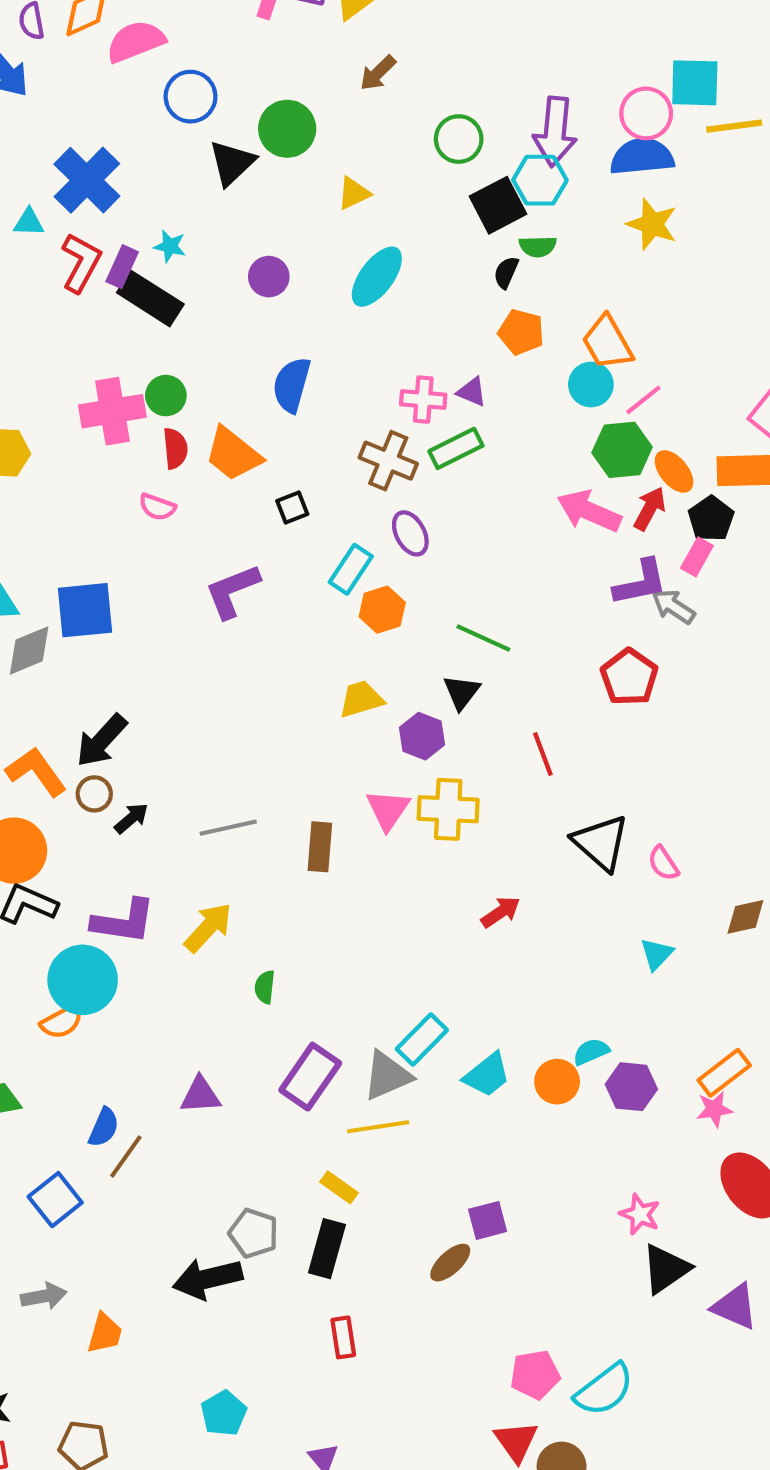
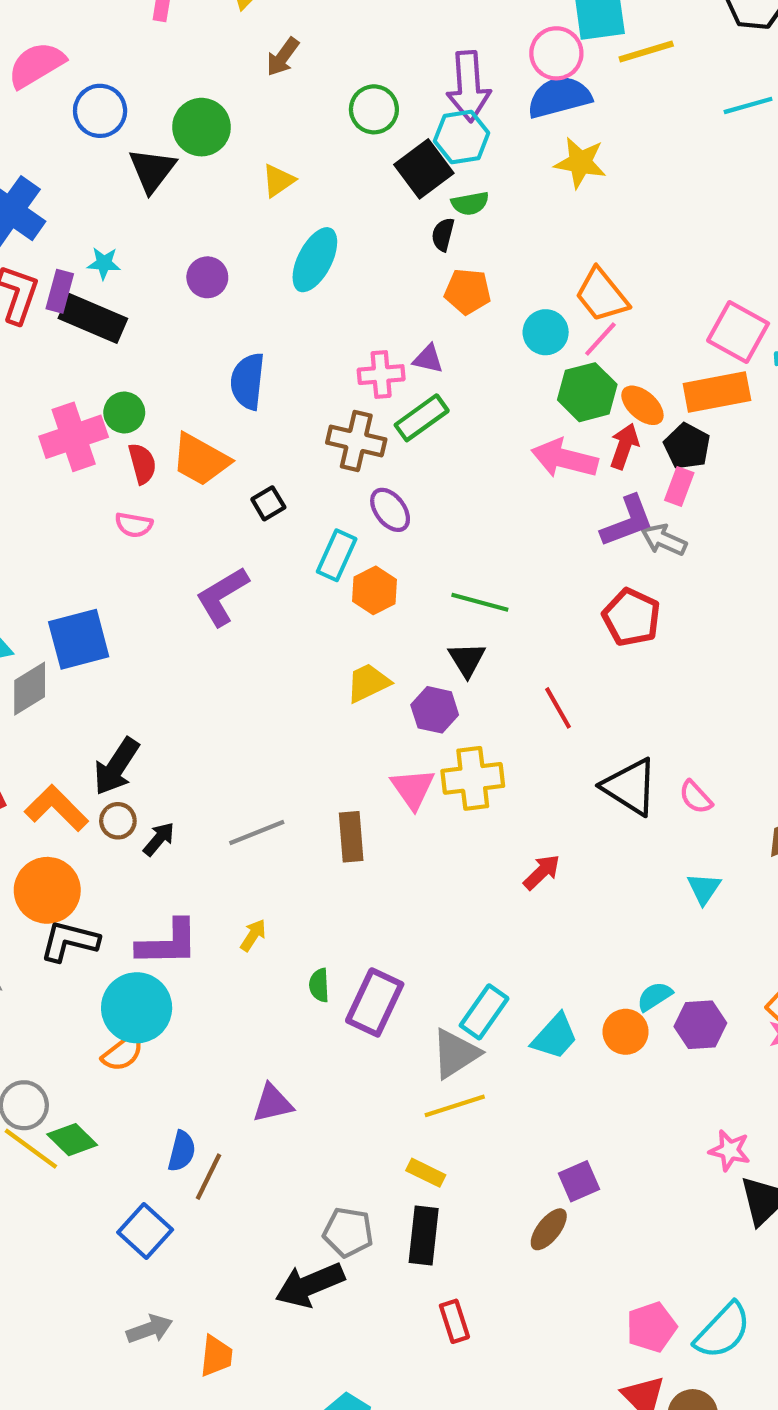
orange trapezoid: (607, 342) -> (602, 295), moved
yellow arrow: (208, 928) -> (253, 935), size x0.6
purple rectangle: (310, 1077) -> (375, 1002), moved

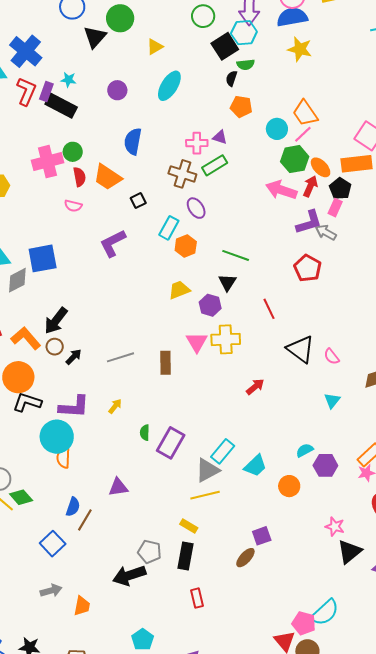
orange circle: (626, 1032) -> (289, 486), moved
orange semicircle: (123, 1053) -> (63, 458), moved, turned 125
pink pentagon: (651, 1327) -> (304, 623), moved, turned 30

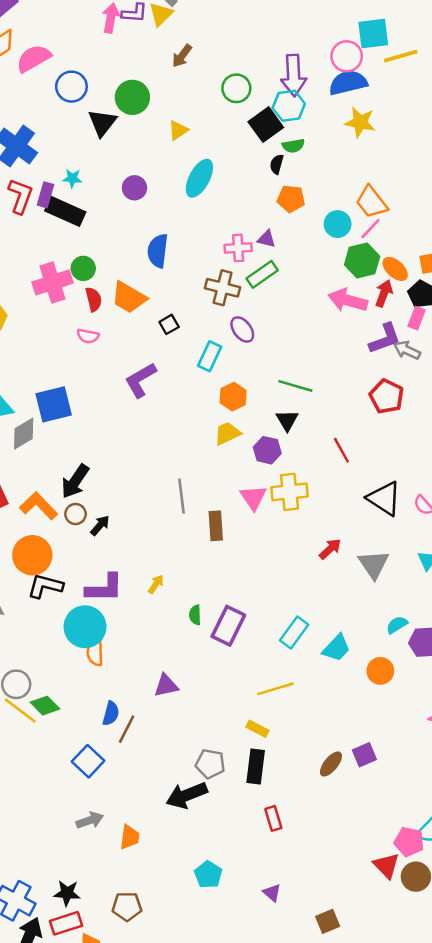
orange hexagon: (186, 246) -> (233, 397), moved
gray line: (121, 357) -> (182, 496), moved, turned -76
gray triangle: (207, 470) -> (374, 564), moved, turned -32
purple square: (262, 536) -> (364, 755), moved

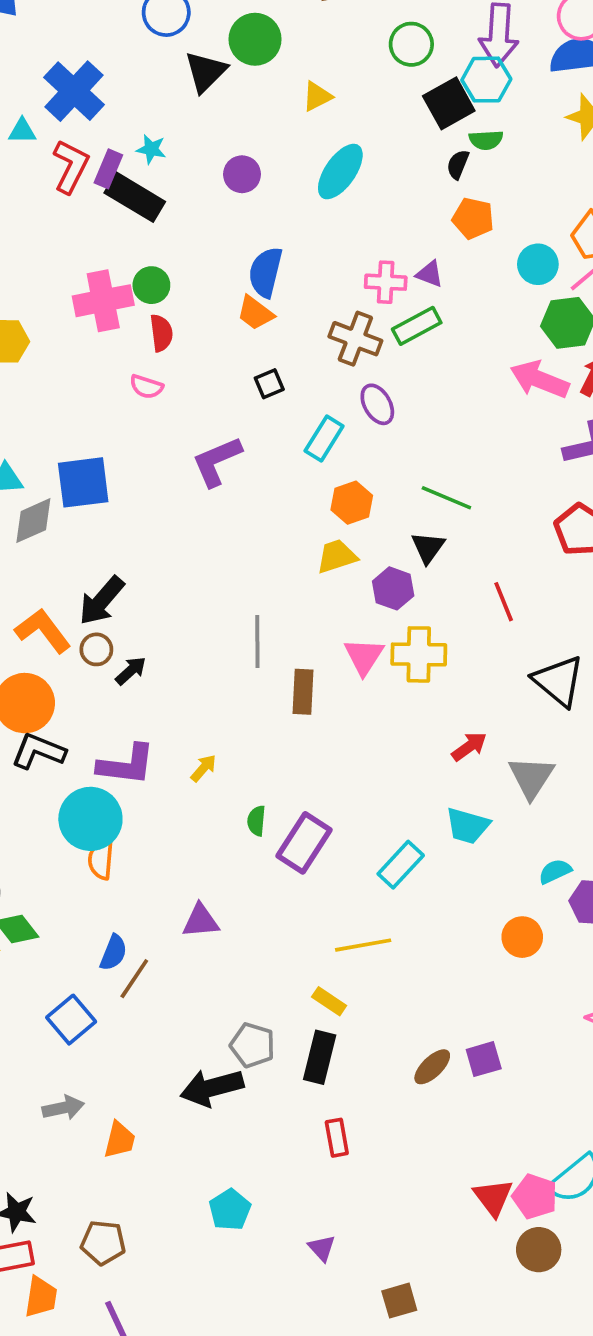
orange trapezoid: (129, 298) -> (255, 313), moved, size x0.7
cyan trapezoid: (336, 648) -> (468, 826), moved, turned 56
red triangle: (386, 866) -> (493, 1197), moved

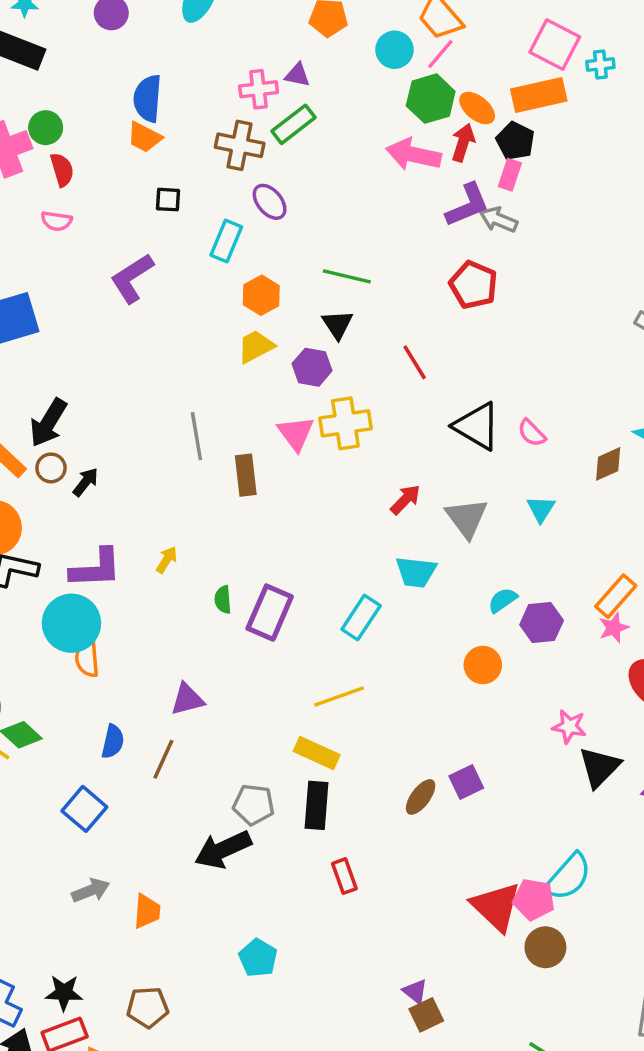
black square: (269, 384) -> (168, 200), turned 36
brown line: (134, 979) -> (163, 759), moved
yellow rectangle: (329, 1001) -> (317, 753), size x1.4
red triangle: (493, 1197) -> (496, 907), size x1.4
purple triangle: (322, 1248) -> (415, 991), moved

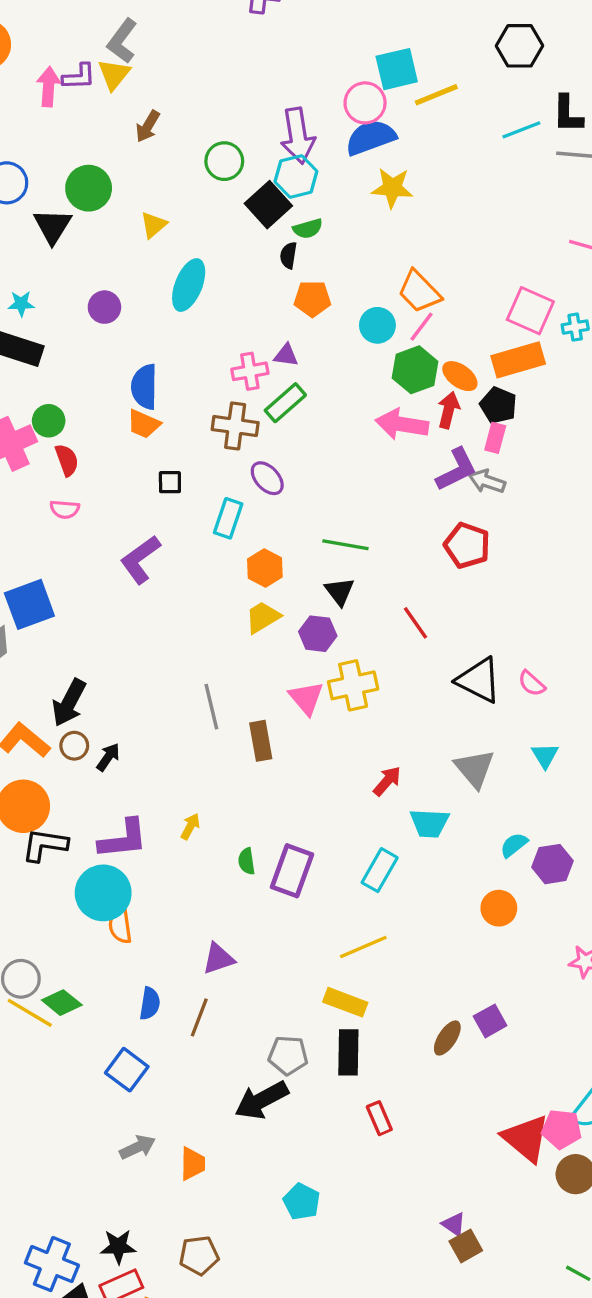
red arrow: (405, 500) -> (387, 781), moved

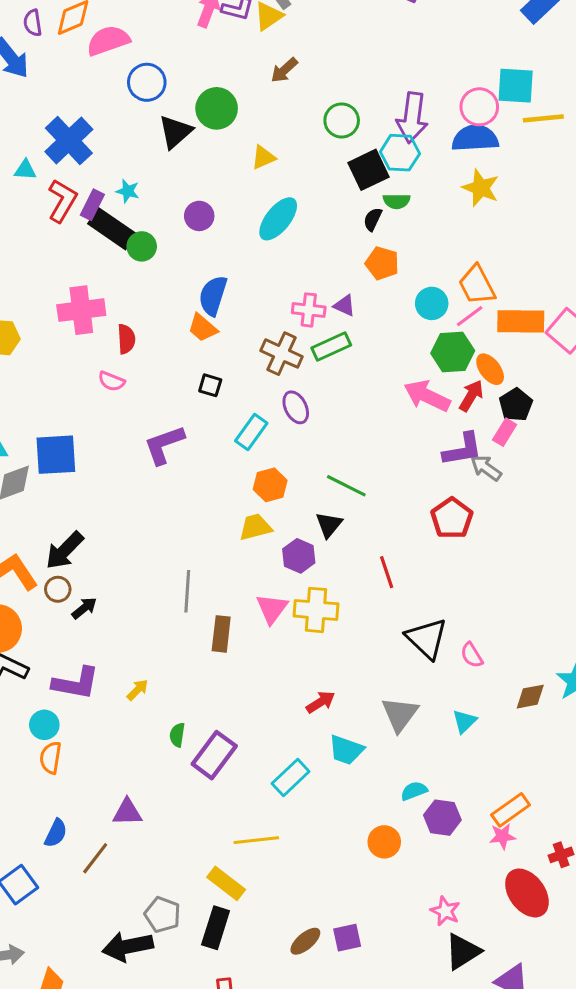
orange rectangle: (518, 360) -> (521, 321), moved
green circle: (49, 421) -> (142, 246), moved
cyan circle: (103, 893) -> (44, 725), size x0.6

